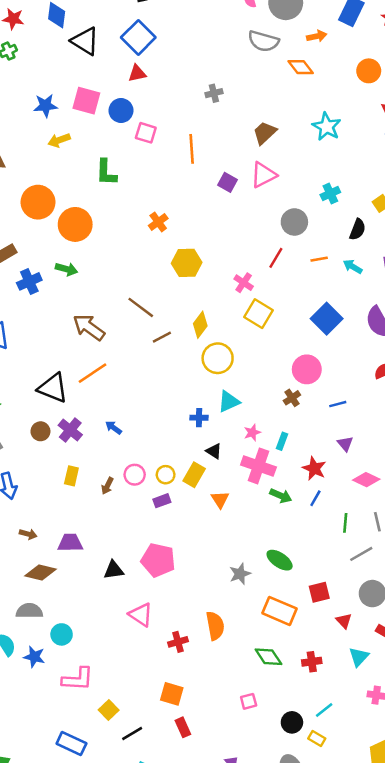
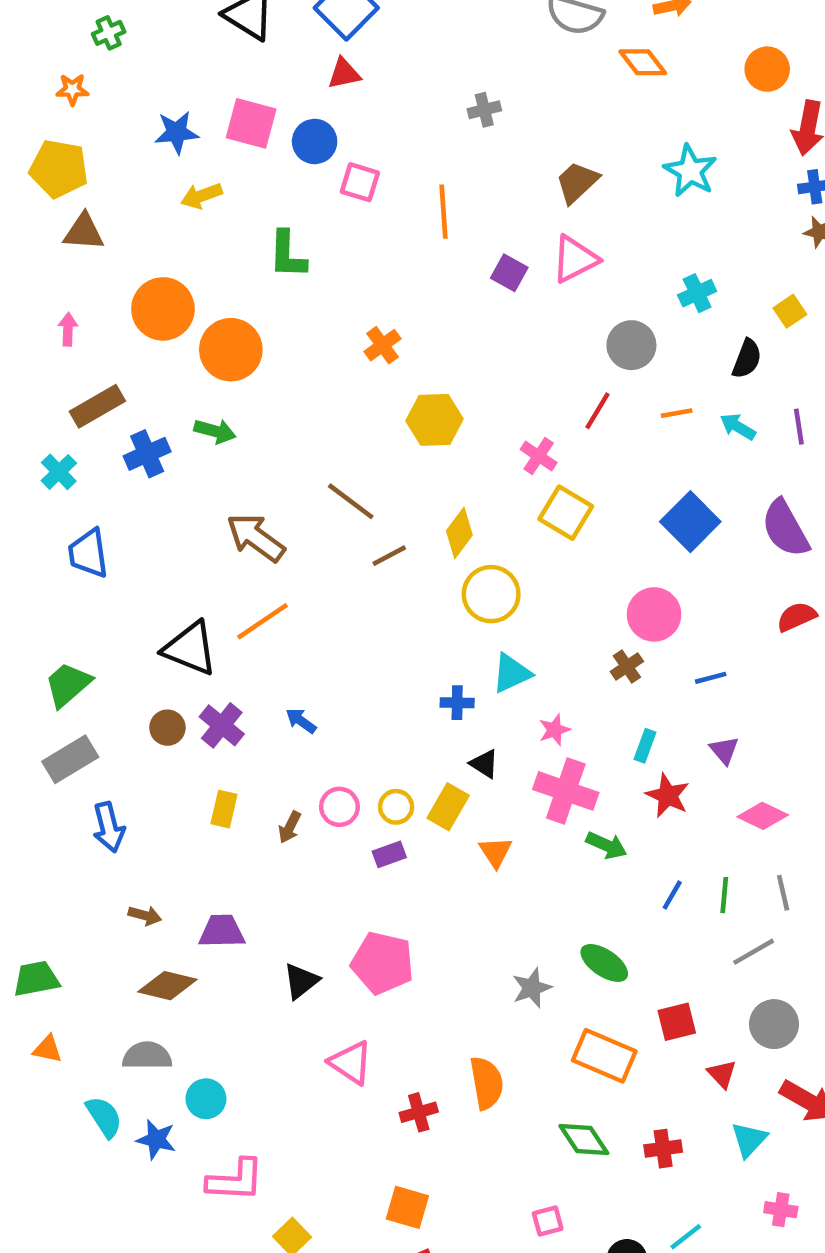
cyan rectangle: (282, 441) -> (645, 746), moved
blue line: (315, 498) -> (672, 895), moved
black triangle: (114, 570) -> (301, 981), turned -30

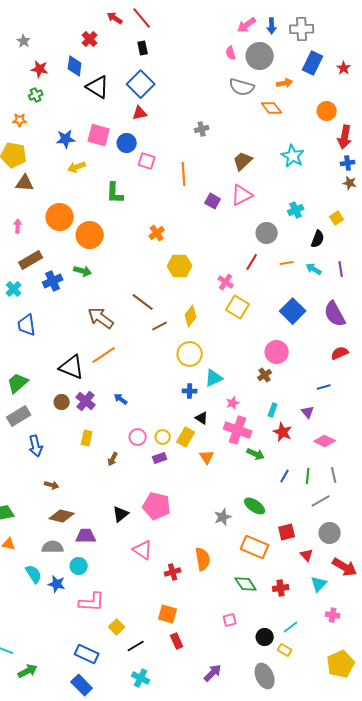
yellow circle: (491, 594) -> (190, 354), moved
blue line: (711, 678) -> (324, 387), moved
brown arrow: (290, 827) -> (113, 459), moved
purple trapezoid: (222, 931) -> (86, 536), moved

